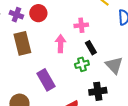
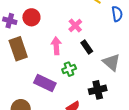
pink cross: (81, 25) -> (75, 26), turned -32
green cross: (82, 64) -> (69, 69), moved
purple rectangle: (46, 80) -> (45, 83), turned -30

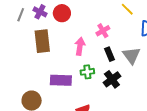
gray triangle: (112, 62) -> (131, 56), moved
purple rectangle: (45, 83) -> (61, 80), turned -35
black cross: (98, 90) -> (112, 79), moved, turned -36

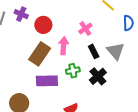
red circle: (62, 13) -> (43, 25), moved
brown rectangle: (42, 41) -> (40, 54), moved, turned 45

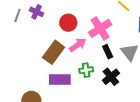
red circle: (43, 25) -> (68, 23), moved
pink cross: (85, 28) -> (100, 28), size x1.6
pink arrow: (64, 46) -> (78, 45), turned 48

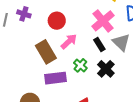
pink cross: (100, 28) -> (103, 21), moved
brown rectangle: (54, 52) -> (46, 52), turned -60
green cross: (86, 70) -> (80, 65), turned -32

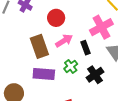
black rectangle: (99, 44) -> (85, 48), moved

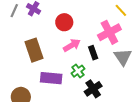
brown rectangle: (39, 46) -> (34, 50), moved
black cross: (95, 75) -> (93, 89), moved

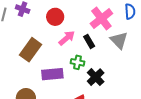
brown rectangle: (34, 50) -> (30, 50), turned 65
green cross: (78, 71) -> (78, 62), turned -32

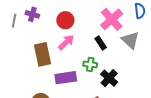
pink arrow: (67, 38) -> (66, 42), moved
brown rectangle: (30, 50) -> (43, 54), turned -45

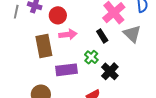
red circle: (65, 20) -> (58, 15), moved
pink arrow: (66, 42) -> (68, 34), turned 36
green cross: (90, 64) -> (91, 57), turned 32

